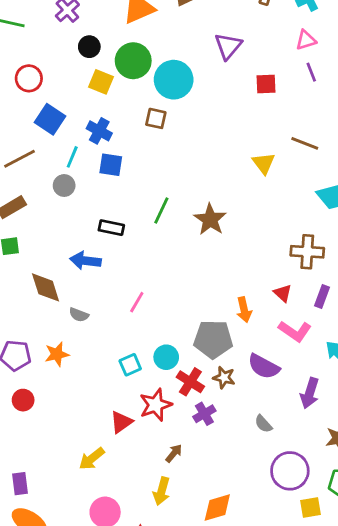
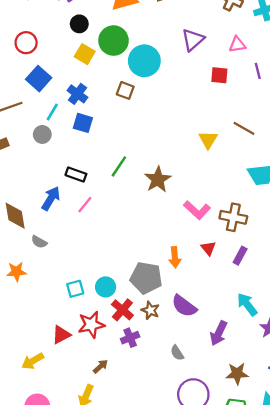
pink triangle: (306, 40) -> (237, 45), moved
blue arrow: (85, 261) -> (51, 198), turned 105
pink line: (137, 302) -> (85, 205), moved
pink L-shape: (295, 331) -> (197, 210), moved

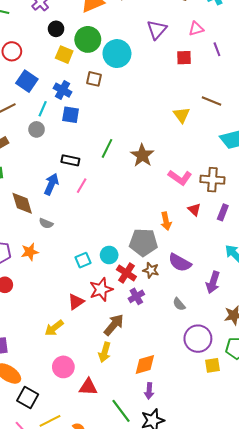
brown square: (125, 90) -> (94, 79), moved
brown arrow: (100, 366) -> (114, 325), size x1.6

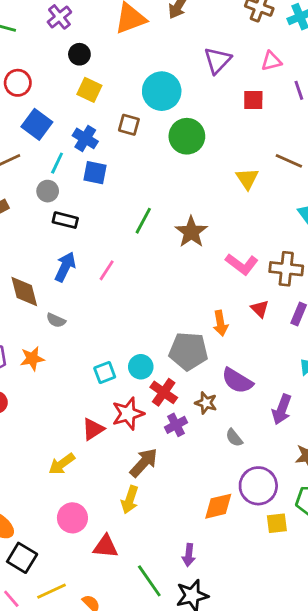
green circle: (88, 39) -> (187, 136), moved
black rectangle: (70, 160) -> (65, 220), moved
brown star: (151, 270) -> (206, 403), moved
orange diamond: (145, 365) -> (218, 506), moved

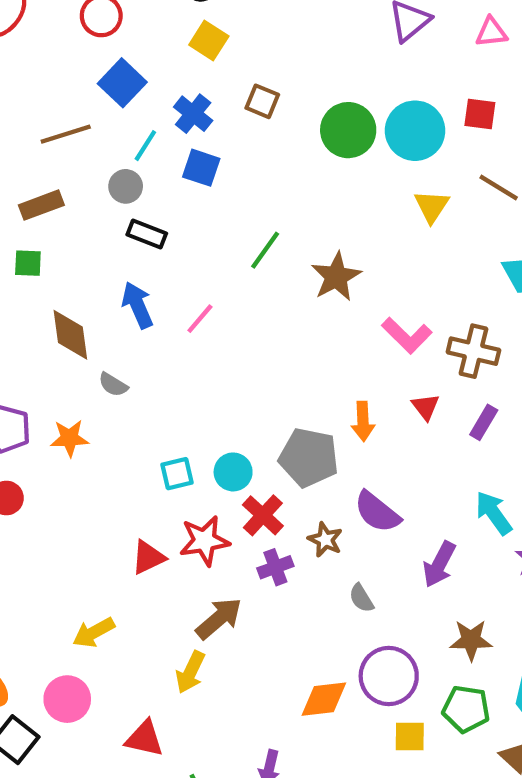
cyan circle: (162, 91) -> (415, 131), moved
red square: (253, 100) -> (480, 114), moved
blue arrow: (65, 267) -> (138, 305), turned -56
yellow arrow: (62, 464) -> (94, 632), moved
pink circle: (72, 518) -> (67, 699), moved

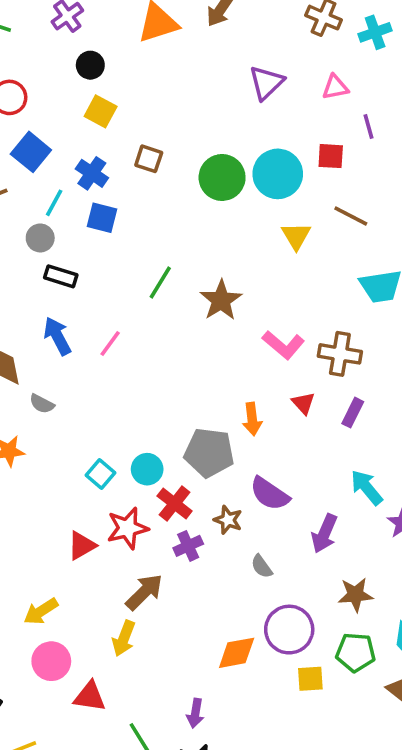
cyan square: (177, 474) -> (101, 474), turned -32
pink circle: (67, 699) -> (51, 661), moved

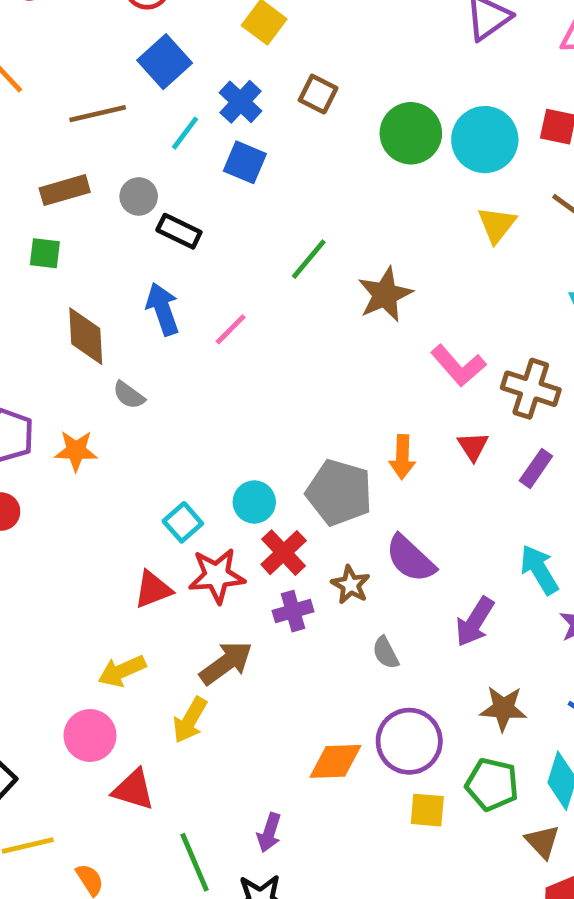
gray circle: (40, 238) -> (139, 196), moved
cyan square: (101, 474) -> (183, 522), moved
yellow arrow: (41, 611) -> (122, 671), moved

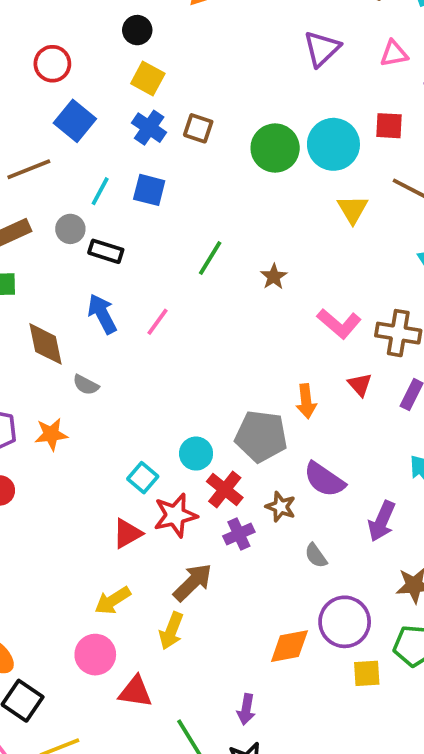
blue cross: (240, 102) -> (149, 128), moved
cyan line: (185, 133) -> (100, 191), moved
brown star: (385, 294) -> (274, 277), size x0.6

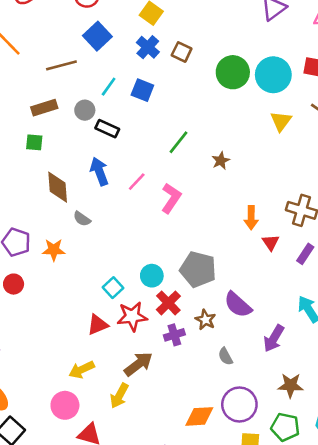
pink L-shape: (339, 324) -> (171, 198), moved, turned -104
orange arrow: (306, 401) -> (251, 218), moved

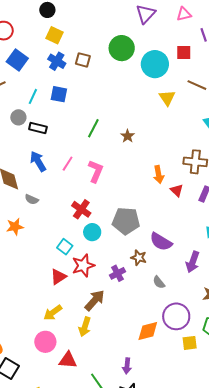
green circle: (233, 72) -> (122, 48), moved
red cross: (168, 303) -> (81, 209), moved

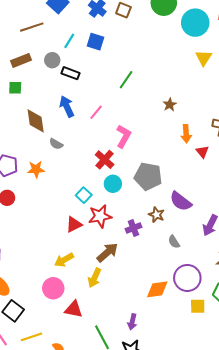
brown star: (128, 136) -> (170, 105), moved
pink L-shape: (96, 171) -> (124, 136), moved

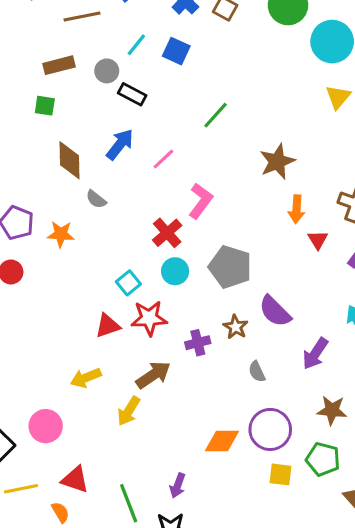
brown star: (170, 105) -> (277, 162), size x1.6
blue arrow: (67, 106) -> (120, 144), turned 55
pink circle: (53, 288) -> (46, 426), moved
red triangle: (74, 309) -> (75, 480), moved

